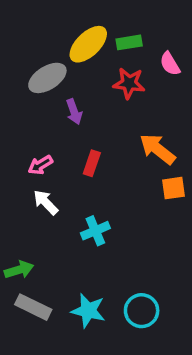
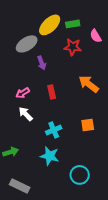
red rectangle: (92, 163) -> (52, 92), turned -32
orange square: (174, 188) -> (88, 125), moved
gray rectangle: (33, 307) -> (20, 186), moved
cyan star: (88, 311) -> (50, 156), moved

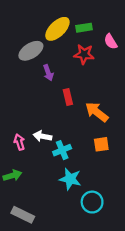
orange arrow: (89, 84) -> (97, 112), moved
red rectangle: (52, 92) -> (68, 97), moved
pink arrow: (23, 93) -> (19, 142), moved, turned 104
white arrow: (26, 114) -> (42, 136), moved, turned -35
cyan star: (50, 156) -> (70, 179), moved

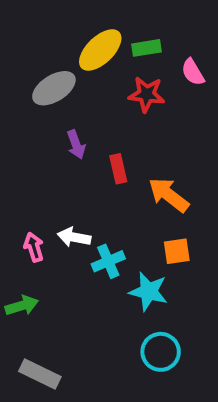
purple arrow: (48, 73) -> (76, 145), moved
cyan star: (70, 179) -> (149, 291), moved

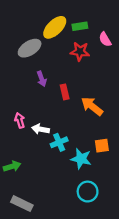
pink arrow: (34, 247) -> (20, 120), moved
orange square: (177, 251) -> (102, 146), moved

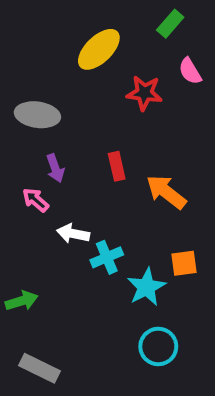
green rectangle: (80, 26) -> (170, 24), moved, turned -40
gray ellipse: (30, 48) -> (37, 115), moved, turned 40
purple arrow: (42, 79) -> (55, 168), moved
pink arrow: (20, 120) -> (35, 200), moved, turned -32
cyan star: (81, 159) -> (146, 287), turned 30

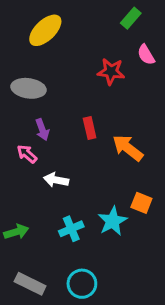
yellow ellipse: (99, 49) -> (45, 30), moved
cyan cross: (107, 257) -> (71, 229), moved
orange square: (184, 263) -> (141, 203), turned 30
cyan circle: (158, 346) -> (82, 284), moved

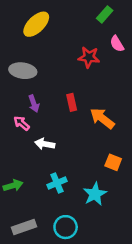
cyan star: (112, 221) -> (95, 194), moved
gray rectangle: (30, 284) -> (24, 227), turned -45

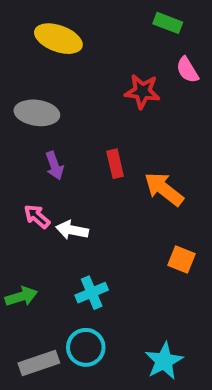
green rectangle: (105, 14) -> (168, 23), turned 70
yellow ellipse: (36, 24) -> (58, 39), turned 64
pink arrow: (22, 123) -> (37, 216), moved
cyan star: (95, 194) -> (164, 361), moved
cyan circle: (66, 227) -> (86, 347), moved

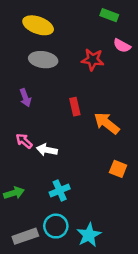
pink semicircle: (187, 70) -> (122, 46), turned -30
gray ellipse: (37, 113) -> (43, 60), moved
purple arrow: (54, 166) -> (25, 98), moved
cyan star: (164, 361) -> (89, 235), moved

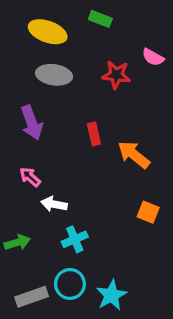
green rectangle: (109, 15) -> (100, 19), moved
purple arrow: (25, 98) -> (32, 123), size x1.5
white arrow: (47, 150) -> (54, 204), moved

